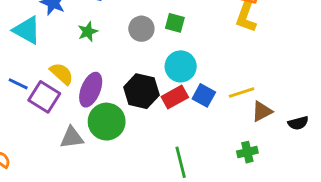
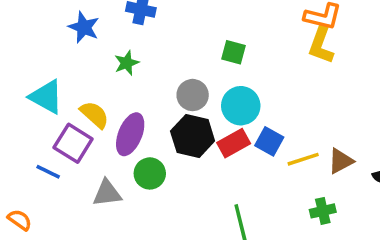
gray circle: (141, 29) -> (193, 95), moved
cyan triangle: (27, 30) -> (46, 97), moved
blue line: (18, 84) -> (48, 172), moved
yellow line: (242, 93) -> (303, 159), moved
green circle: (107, 122) -> (150, 173), size x0.7

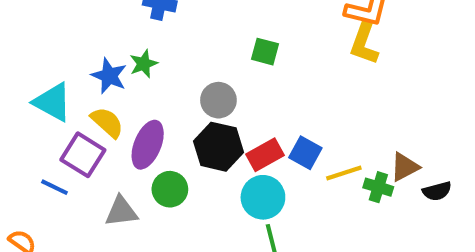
blue star: (84, 27) -> (109, 76), moved
cyan circle: (241, 106) -> (263, 197), moved
brown triangle: (341, 161) -> (405, 167), moved
green cross: (323, 211) -> (378, 187), moved, turned 30

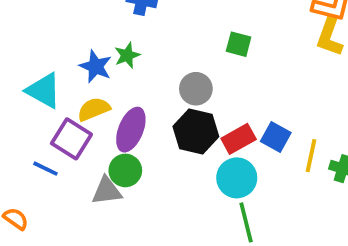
yellow semicircle: (107, 122) -> (94, 109), turned -64
yellow line: (344, 173) -> (311, 156), turned -60
green circle: (170, 189) -> (125, 170), moved

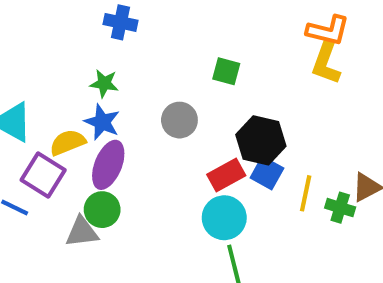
green star: (127, 55) -> (104, 83), turned 30
blue star: (96, 66) -> (102, 122), moved
black hexagon: (196, 131) -> (261, 140), moved

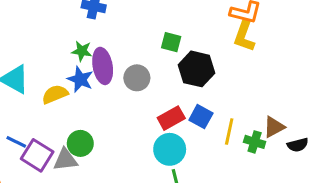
black hexagon: (261, 140) -> (196, 69), moved
purple ellipse: (108, 165) -> (103, 66), moved, turned -32
purple square: (43, 175) -> (37, 155), moved

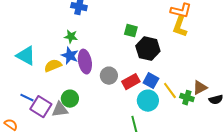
purple ellipse: (103, 66) -> (85, 62), moved
gray circle: (137, 78) -> (109, 76), moved
yellow line: (229, 131) -> (170, 91), turned -48
cyan circle: (170, 149) -> (148, 101), moved

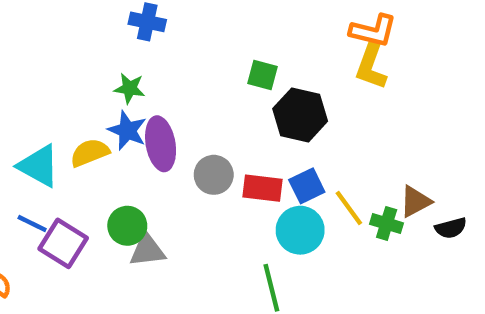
cyan triangle: (26, 56) -> (39, 166), moved
blue square: (151, 81) -> (307, 186), turned 35
red rectangle: (131, 82) -> (262, 188), turned 36
gray triangle: (60, 110) -> (147, 250), moved

